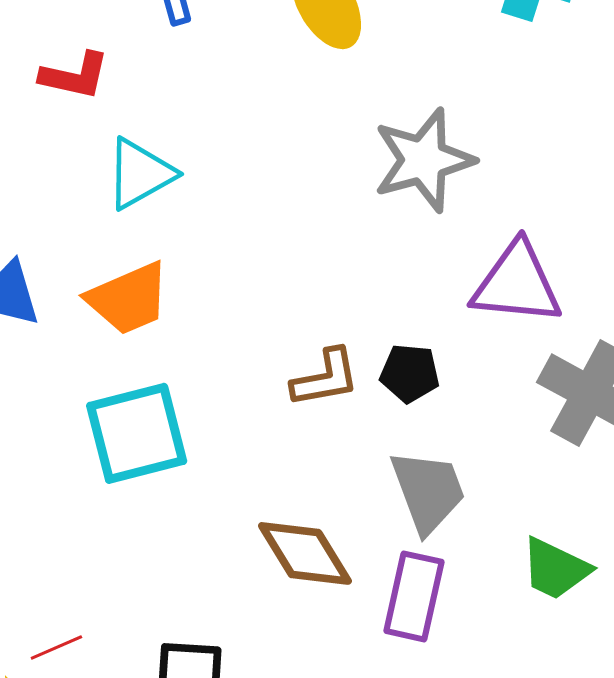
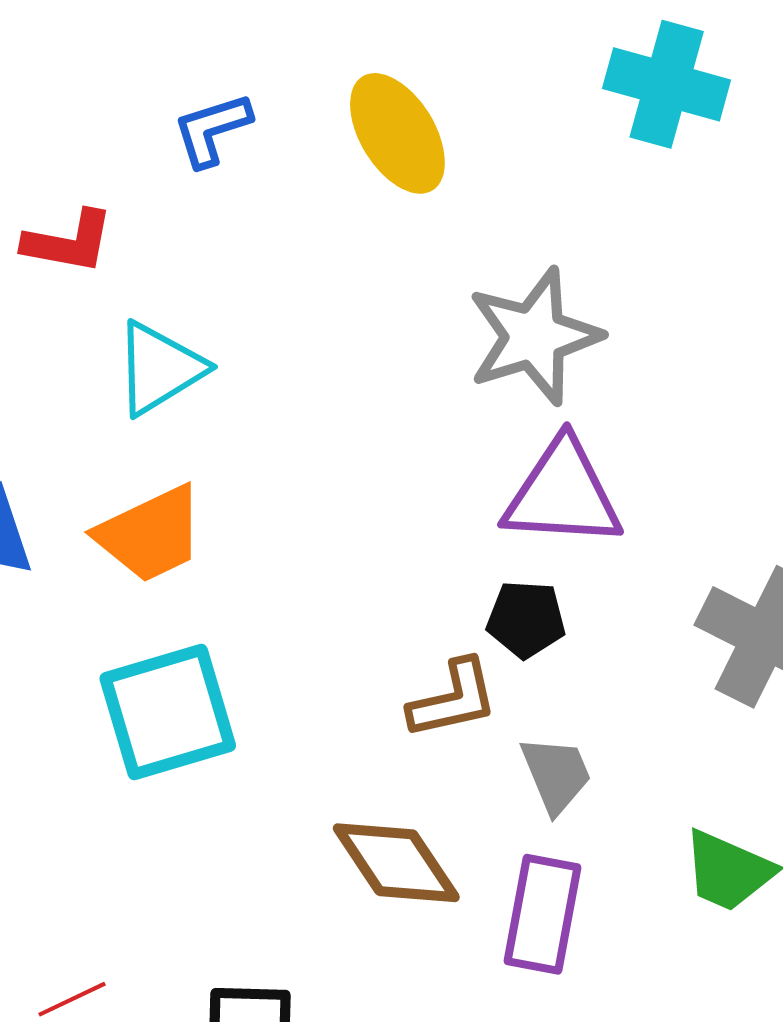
purple triangle: (517, 284) -> (563, 494), moved
brown L-shape: (325, 378) -> (453, 699), moved
gray trapezoid: (428, 491) -> (556, 774), size x0.7

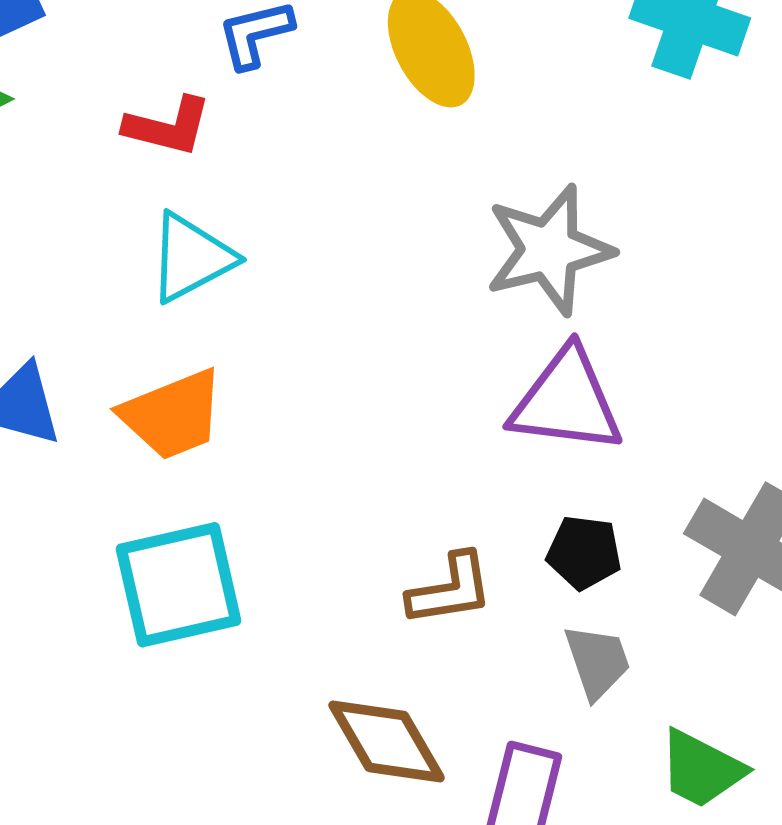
red L-shape: (69, 242) -> (168, 126), moved
black pentagon: (526, 619) -> (584, 552), moved
gray trapezoid: (556, 774) -> (597, 662), moved

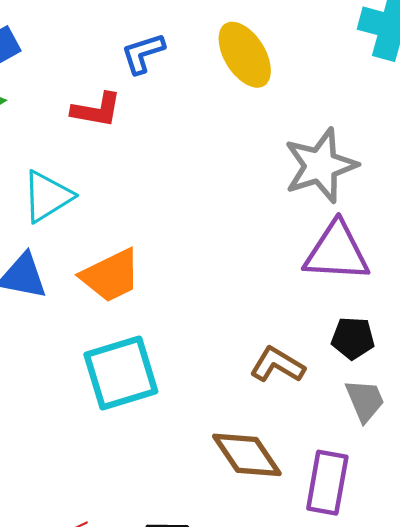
cyan triangle: (191, 258) -> (47, 196), moved
brown L-shape: (450, 590) -> (277, 365), turned -136

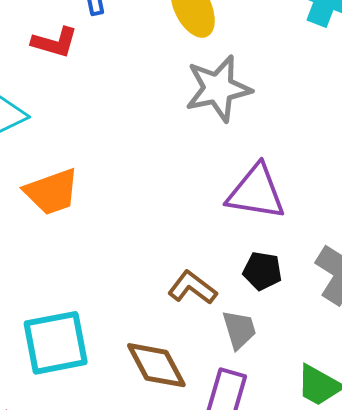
gray star: (321, 166) -> (218, 88), moved
cyan square: (121, 373) -> (56, 343), moved
gray trapezoid: (365, 400) -> (239, 330), moved

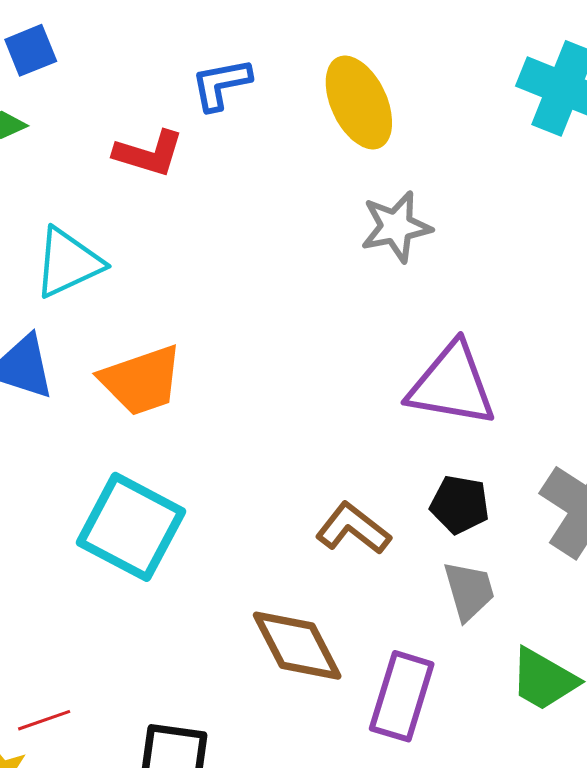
gray star: (218, 88) -> (396, 227), size x0.7
gray trapezoid: (239, 330) -> (469, 591), moved
cyan square: (56, 343) -> (131, 527), moved, turned 38

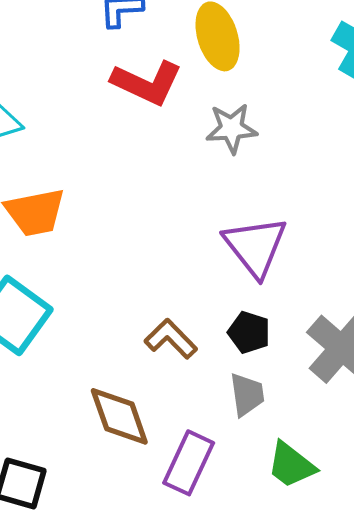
red L-shape: (149, 153) -> (147, 83), moved, size x1.4
purple triangle: (452, 385) -> (255, 246), turned 34

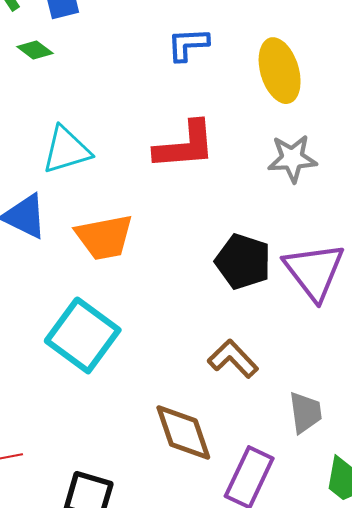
red L-shape: (147, 83) -> (185, 145), moved, turned -30
black pentagon: (249, 332) -> (243, 262), moved, size x1.4

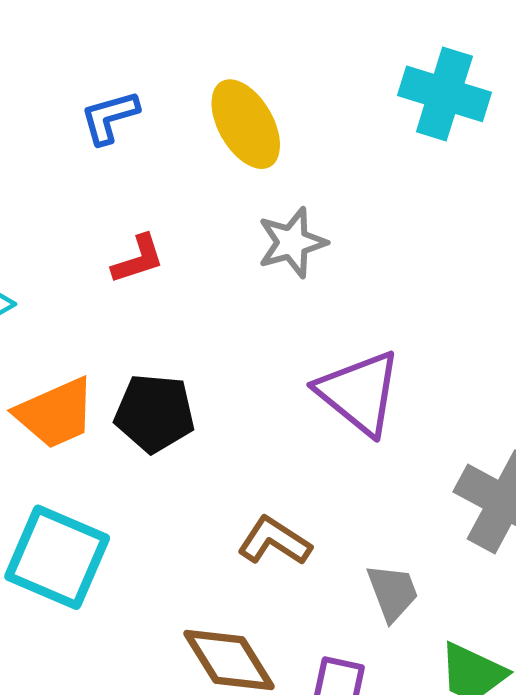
red L-shape: (185, 145) -> (138, 259), size x0.6
black pentagon: (243, 262) -> (155, 413), moved

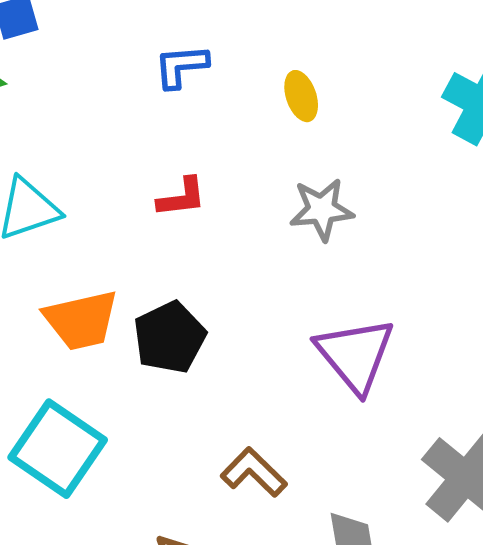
yellow ellipse: (246, 124) -> (301, 96), size x0.6
black pentagon: (155, 413) -> (170, 337), turned 30

